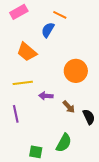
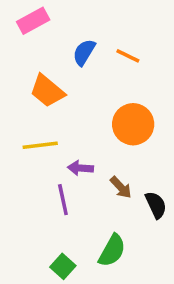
orange line: (60, 15) -> (128, 56), moved
purple line: (16, 114) -> (63, 200), moved
green square: (36, 152) -> (63, 266), turned 32

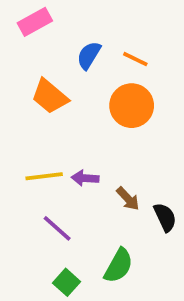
orange circle: (133, 124) -> (132, 106), moved
yellow line: (40, 145) -> (44, 176), moved
purple line: (63, 200) -> (57, 228), moved, turned -36

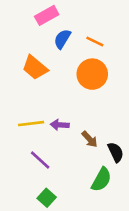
pink rectangle: (35, 22) -> (47, 15), moved
green semicircle: (119, 266) -> (101, 180), moved

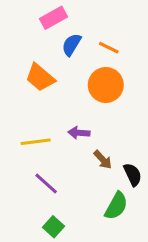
purple arrow: (60, 125) -> (79, 133), moved

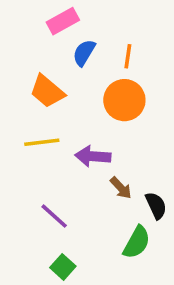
orange line: (109, 48) -> (128, 56), turned 72
purple arrow: (79, 133) -> (93, 156), size x1.4
yellow line: (36, 142) -> (42, 142), moved

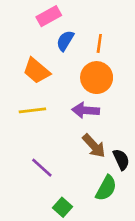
purple arrow: (93, 156) -> (86, 110), moved
brown arrow: (121, 188) -> (94, 146), size x1.4
green square: (63, 267) -> (62, 207), moved

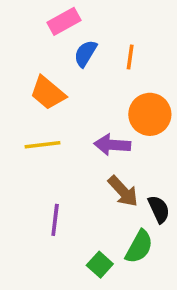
orange circle: (97, 78) -> (150, 114), moved
purple line: (42, 168) -> (55, 220), turned 55
green square: (62, 207) -> (100, 265), moved

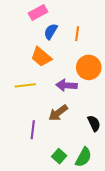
orange trapezoid: (48, 93) -> (41, 57), moved
brown arrow: (123, 191) -> (58, 113), moved, turned 96
green semicircle: (139, 247) -> (83, 157), moved

